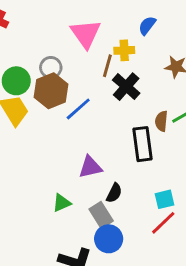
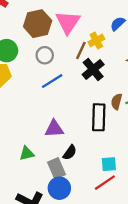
yellow cross: (124, 50) -> (96, 40), turned -35
gray circle: (51, 67) -> (45, 55), moved
brown hexagon: (51, 91) -> (38, 24), moved

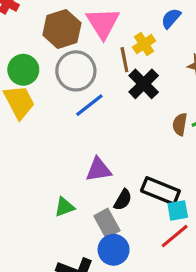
brown line: (81, 50) -> (124, 60), turned -30
gray circle: (45, 55) -> (76, 71), size x1.6
black rectangle: (99, 117) -> (160, 191), moved, turned -64

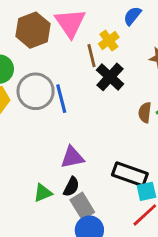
gray circle: (76, 71) -> (36, 91), moved
blue line: (89, 105) -> (61, 99), turned -64
black semicircle: (123, 200) -> (71, 187), moved

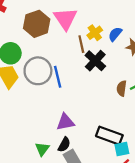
blue semicircle: (132, 16) -> (115, 34), moved
green triangle: (43, 193) -> (42, 149), turned -32

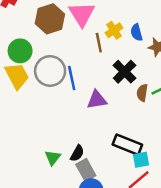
blue semicircle: (115, 34) -> (137, 32), turned -56
black cross: (95, 61) -> (125, 72), moved
purple triangle: (65, 122) -> (97, 100), moved

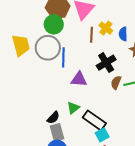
yellow cross: (114, 30) -> (106, 28), turned -32
green circle: (20, 51) -> (54, 24), moved
green triangle: (53, 158) -> (73, 108), moved
cyan square: (141, 160) -> (102, 135), turned -32

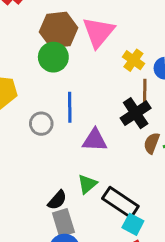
brown line: (92, 35) -> (145, 91), moved
gray circle: (48, 48) -> (41, 124), moved, size x0.6
cyan square: (102, 135) -> (133, 224), turned -32

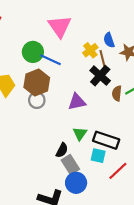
brown hexagon: (59, 30) -> (37, 82), moved
yellow cross: (133, 60) -> (90, 50), moved, turned 32
blue line: (70, 107) -> (51, 60), moved, turned -50
cyan square: (133, 224) -> (98, 156), moved

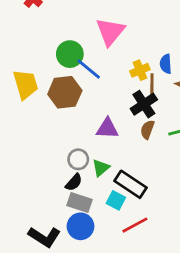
brown semicircle: (117, 93) -> (147, 130), moved
gray circle: (37, 100) -> (78, 159), moved
gray rectangle: (70, 165) -> (79, 203), turned -54

